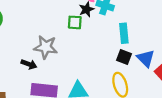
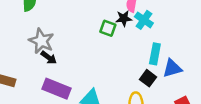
gray star: (46, 47) -> (41, 41), moved
blue triangle: (146, 58) -> (172, 68), moved, turned 42

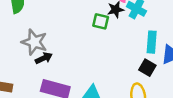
black arrow: (49, 58) -> (44, 58), turned -56

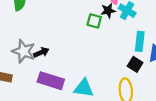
gray star: (34, 42) -> (24, 51), moved

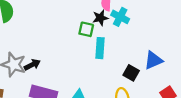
cyan rectangle: (140, 41) -> (100, 48), moved

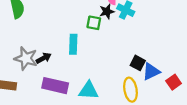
cyan rectangle: (100, 48) -> (73, 44), moved
blue triangle: (153, 60) -> (151, 72), moved

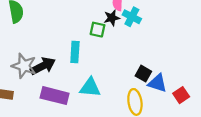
black arrow: (44, 58) -> (43, 66), size x1.5
blue triangle: (151, 72) -> (158, 83), turned 42
cyan triangle: (88, 90) -> (90, 87), moved

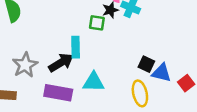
gray star: (24, 66) -> (25, 65), turned 30
black arrow: (43, 66) -> (61, 63), moved

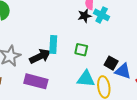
green square: (97, 23) -> (81, 50), moved
cyan triangle: (94, 82) -> (86, 79), moved

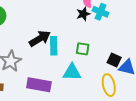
black arrow: (40, 56) -> (40, 39), moved
cyan triangle: (86, 79) -> (72, 72), moved

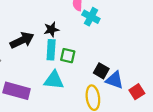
black star: (83, 14) -> (51, 29), moved
cyan rectangle: (54, 46) -> (51, 50), moved

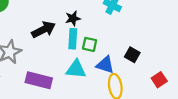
black square: (101, 71) -> (132, 55), moved
blue triangle: (115, 80) -> (105, 65), moved

